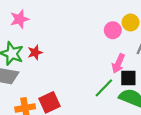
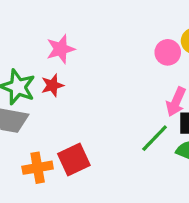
pink star: (20, 19) -> (61, 49), moved

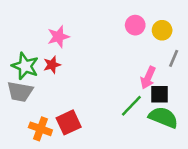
pink circle: (168, 52) -> (135, 25), moved
orange cross: (38, 168) -> (40, 129), turned 30

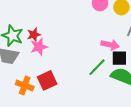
pink star: (58, 37) -> (39, 47), moved
pink arrow: (148, 78) -> (110, 45), turned -102

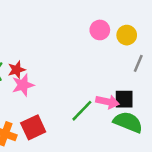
pink arrow: (110, 45) -> (107, 102), moved
green line: (97, 67) -> (82, 111), moved

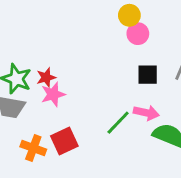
yellow circle: (127, 35) -> (129, 15), moved
black square: (124, 99) -> (148, 75), moved

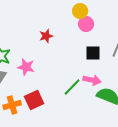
red star: (46, 77) -> (46, 36), moved
pink star: (53, 94) -> (26, 67), turned 30
orange cross: (33, 148) -> (12, 105), turned -36

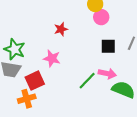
pink star: (26, 67) -> (52, 58), moved
red square: (34, 100) -> (35, 81), moved

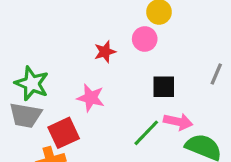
pink circle: (101, 17) -> (145, 39), moved
black square: (108, 46) -> (164, 87), moved

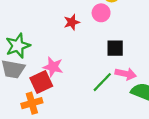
green star: (32, 84) -> (18, 46), turned 30
pink star: (91, 98) -> (53, 67), moved

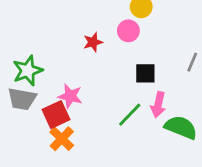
pink arrow: (126, 74) -> (158, 105), turned 90
orange cross: (32, 103) -> (62, 139), moved, turned -30

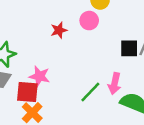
black square: (145, 73) -> (129, 48), moved
red square: (56, 115) -> (27, 92), turned 30

